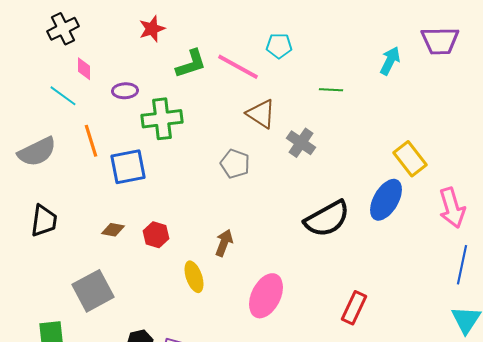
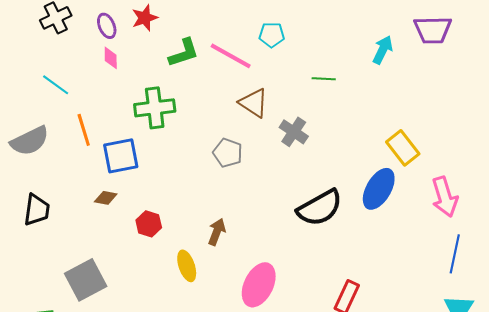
pink diamond: (84, 69) -> (111, 58), moved
purple ellipse: (125, 91) -> (107, 26), moved, turned 70
brown diamond: (113, 230) -> (106, 198), moved

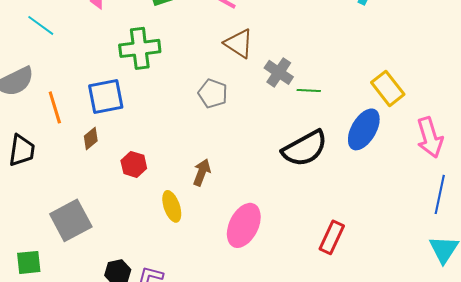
green line: (324, 79) -> (309, 90), moved
orange line: (84, 130) -> (55, 107), moved
brown diamond: (106, 198) -> (91, 138), turned -50

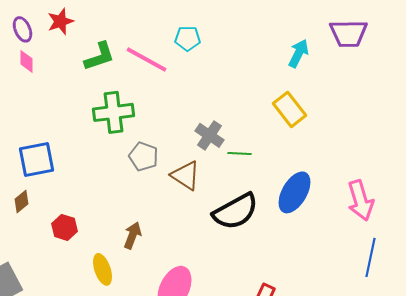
brown triangle: (239, 43) -> (186, 175), moved
green cross: (140, 48) -> (114, 112), moved
yellow rectangle: (388, 88) -> (290, 109), moved

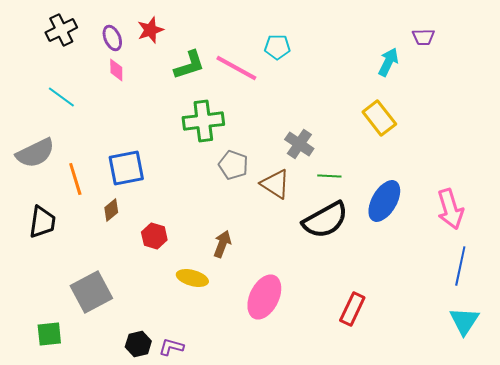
purple trapezoid: (348, 33) -> (423, 37), moved, size x0.6
green line: (240, 153) -> (329, 176), moved
yellow ellipse: (102, 269) -> (192, 278), turned -56

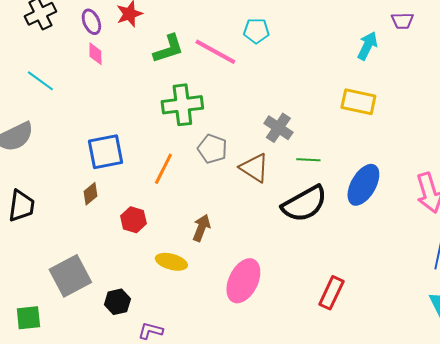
yellow rectangle: (379, 118) -> (358, 102), turned -40
orange line: (75, 179) -> (163, 169), moved, turned 44
black hexagon: (138, 344) -> (117, 302), moved

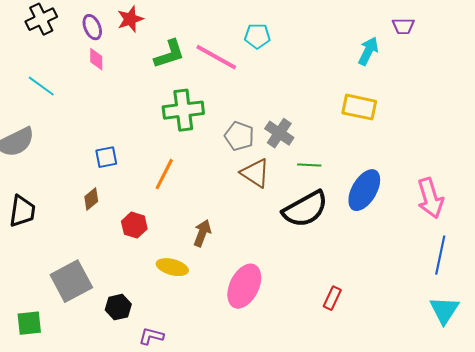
gray pentagon: (212, 149) -> (239, 136), moved
blue square: (105, 152) -> (106, 157), size x0.6
red rectangle: (331, 293) -> (332, 298), size x0.7

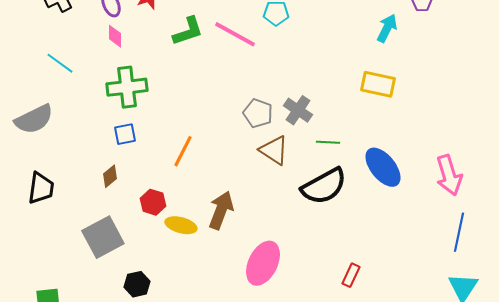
green cross: (183, 110) -> (127, 87), moved
blue ellipse: (364, 190) -> (383, 167), turned -69
brown arrow: (202, 233) -> (221, 210), size x1.4
yellow ellipse: (172, 267) -> (181, 225), moved
gray square: (71, 281) -> (103, 237), moved

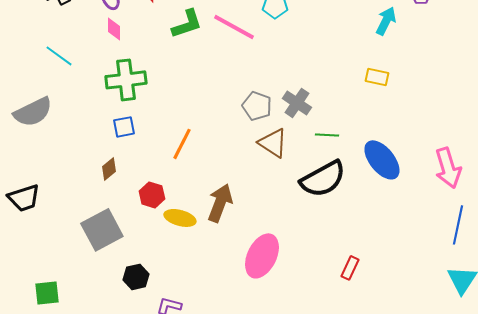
yellow rectangle: (378, 84) -> (377, 77), size x0.7
black trapezoid: (41, 188) -> (24, 198), moved, turned 64

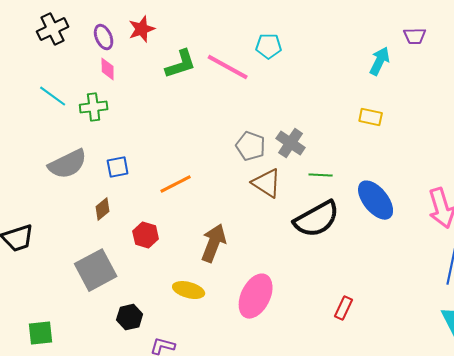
green cross: (126, 80) -> (94, 107), moved, size x0.7
gray semicircle: (33, 112) -> (68, 164), moved
orange line: (182, 144) -> (176, 184), turned 36
yellow ellipse: (180, 218) -> (189, 290), moved

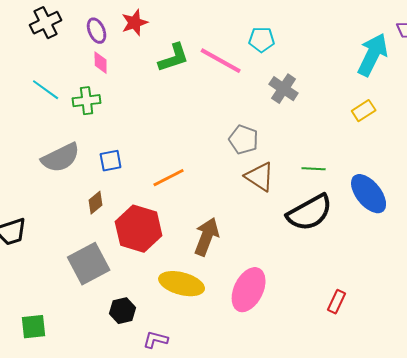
cyan arrow: (380, 61) -> (373, 55), size x1.5
yellow rectangle: (371, 117) -> (364, 111), turned -45
gray cross: (291, 143) -> (284, 89), moved
red hexagon: (146, 235) -> (139, 229), size x1.8
yellow ellipse: (189, 290) -> (182, 284), size x1.4

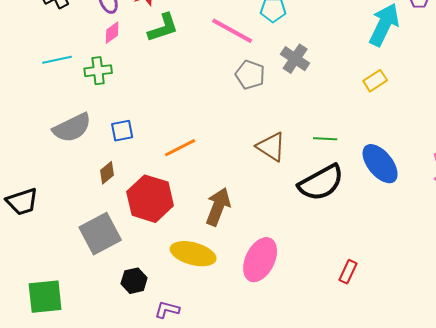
green L-shape: (174, 58) -> (163, 28), moved
pink diamond: (101, 63) -> (112, 33), turned 55
cyan line: (46, 90) -> (57, 60), turned -48
gray pentagon: (244, 140) -> (250, 75), moved
green square: (34, 327) -> (45, 297), size x1.4

